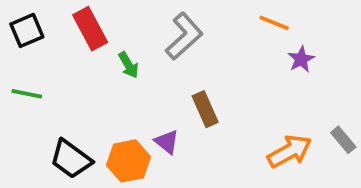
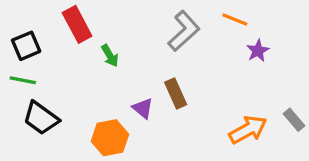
black square: (27, 30) -> (26, 46), moved
gray L-shape: (184, 36) -> (184, 31), moved
purple triangle: (167, 142) -> (143, 108), moved
black trapezoid: (71, 159) -> (41, 118), moved

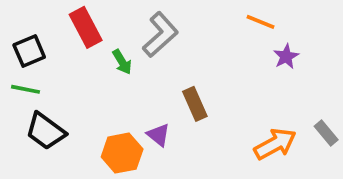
gray L-shape: (184, 31) -> (160, 35), moved
purple triangle: (143, 108) -> (159, 135), moved

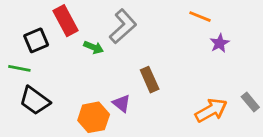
black square: (29, 51) -> (36, 40), moved
green arrow: (122, 62) -> (94, 47), turned -36

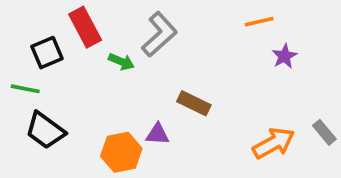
orange line: (200, 17) -> (259, 22), turned -35
brown rectangle: (150, 80) -> (194, 103), turned -40
purple triangle: (122, 103) -> (158, 134), turned -36

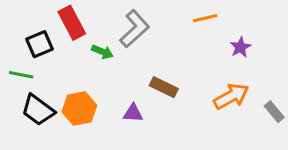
orange line: (259, 22) -> (205, 18), moved
orange arrow: (274, 143) -> (231, 96), moved
orange hexagon: (121, 152) -> (79, 109), moved

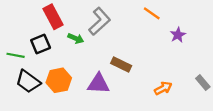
orange line: (205, 18) -> (152, 13), turned 48
black square: (39, 44) -> (41, 44), moved
orange arrow: (231, 96) -> (163, 88), moved, size x0.7
purple triangle: (133, 113) -> (98, 84), size x1.5

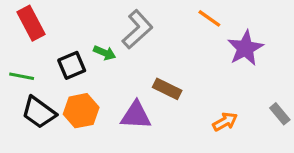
red rectangle: (53, 17) -> (31, 23), moved
purple star: (178, 35) -> (245, 48), size x1.6
black square: (41, 44) -> (72, 65), moved

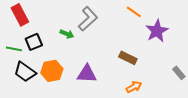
black square: (72, 65) -> (34, 42), moved
brown rectangle: (167, 89) -> (128, 58), moved
orange arrow: (225, 122) -> (134, 87), moved

